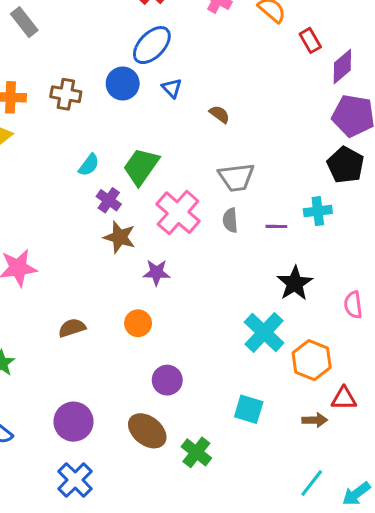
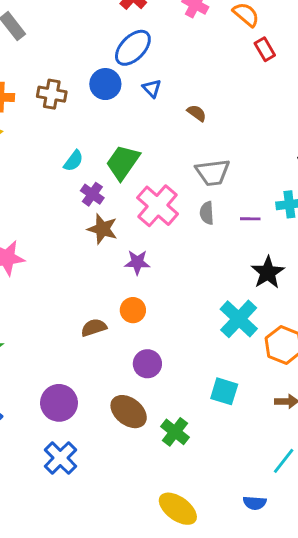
red rectangle: (310, 40) -> (265, 49), moved
orange circle: (138, 323) -> (133, 310), moved
brown semicircle: (72, 328) -> (94, 328), moved

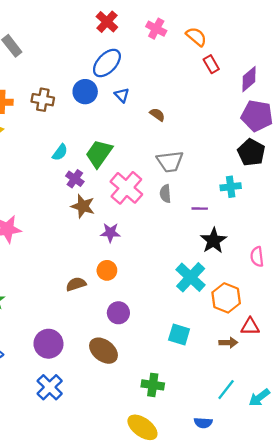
purple line: (250, 219) -> (200, 209), moved
green cross: (175, 432) -> (153, 385), moved, turned -30

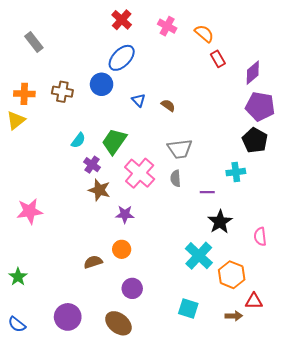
blue triangle: (122, 95) -> (139, 100), moved

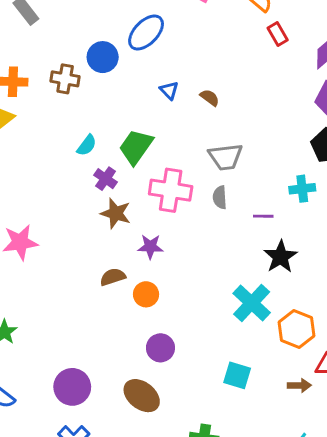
blue circle: (102, 84) -> (103, 57), moved
pink cross: (140, 173) -> (171, 190), turned -32
brown semicircle: (93, 262) -> (113, 277), moved

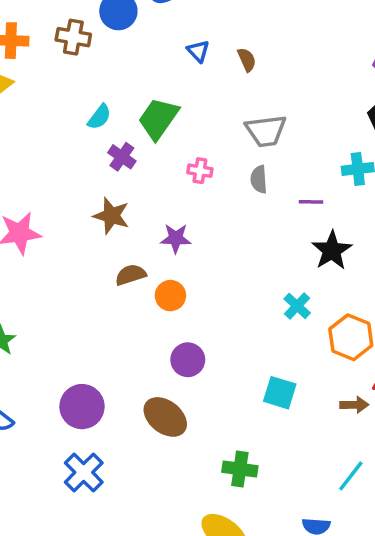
brown semicircle: (210, 98) -> (247, 60), turned 30
pink cross: (171, 190) -> (200, 171), size x0.5
brown star: (116, 213) -> (111, 216), moved
cyan cross: (252, 303) -> (297, 306), size x0.6

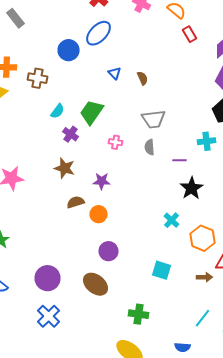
brown cross: (73, 37) -> (38, 78), moved

